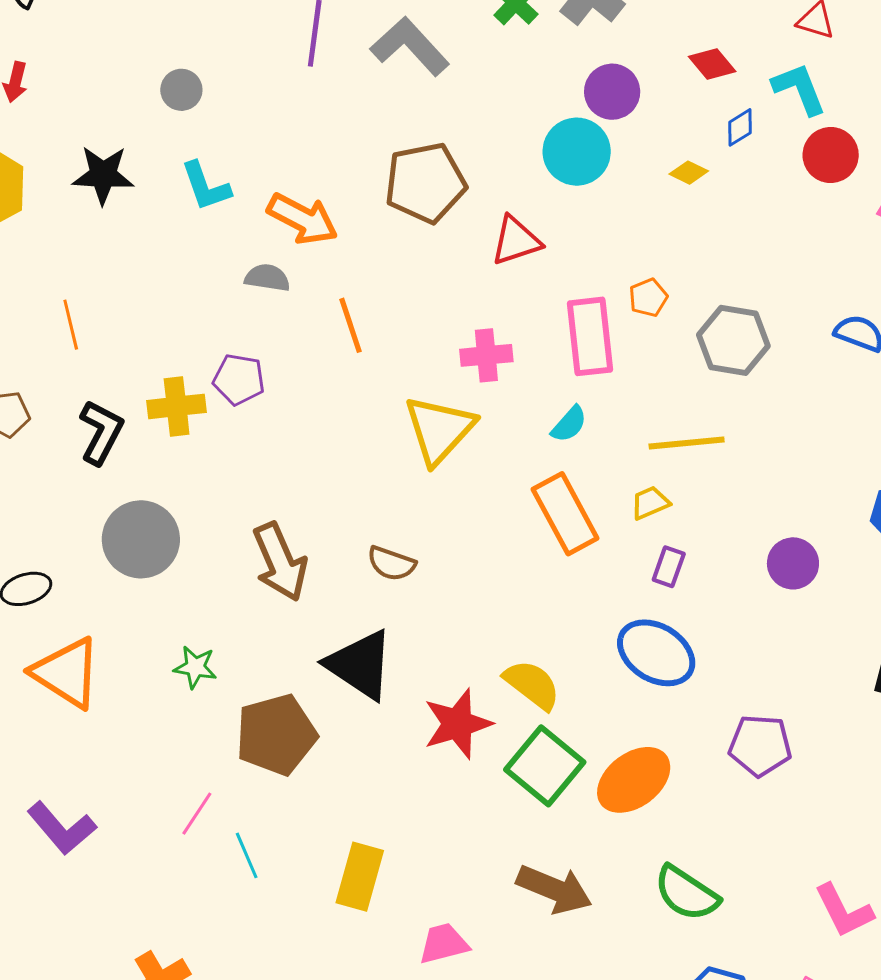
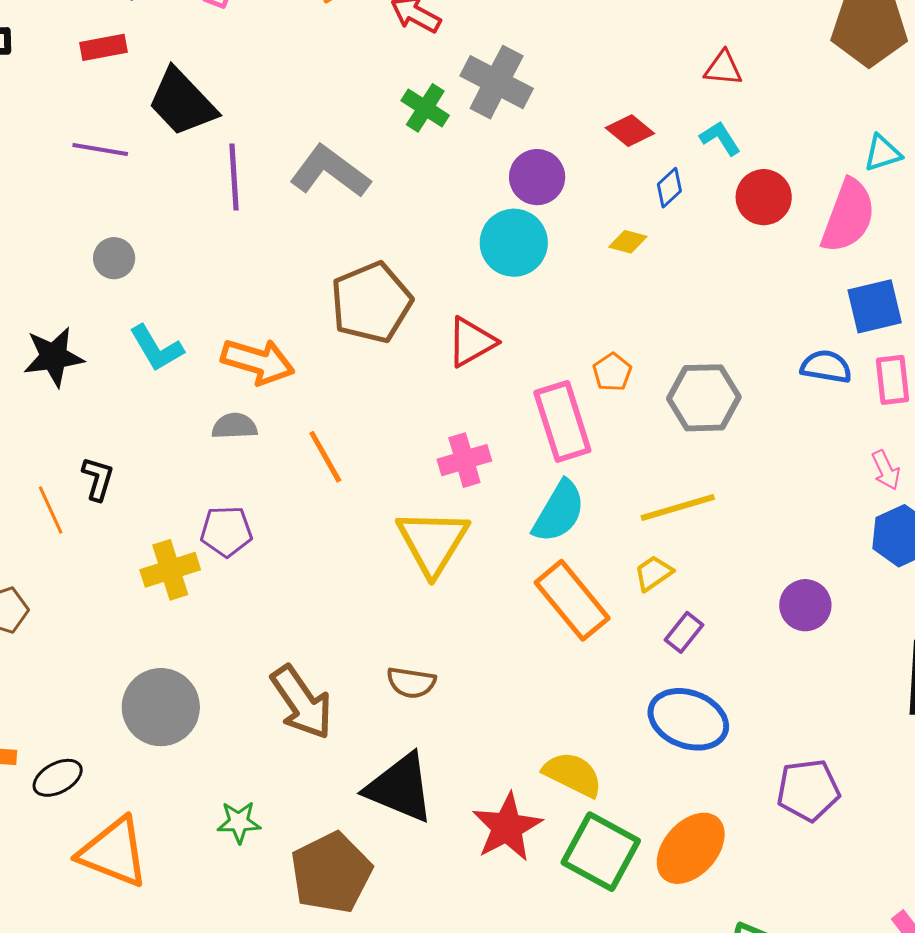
cyan L-shape: (799, 89) -> (720, 138), size x0.7
cyan semicircle: (569, 424) -> (559, 512), size x1.6
black L-shape: (101, 432) -> (98, 479), moved, size x0.7
purple rectangle: (669, 567) -> (684, 632), turned 30

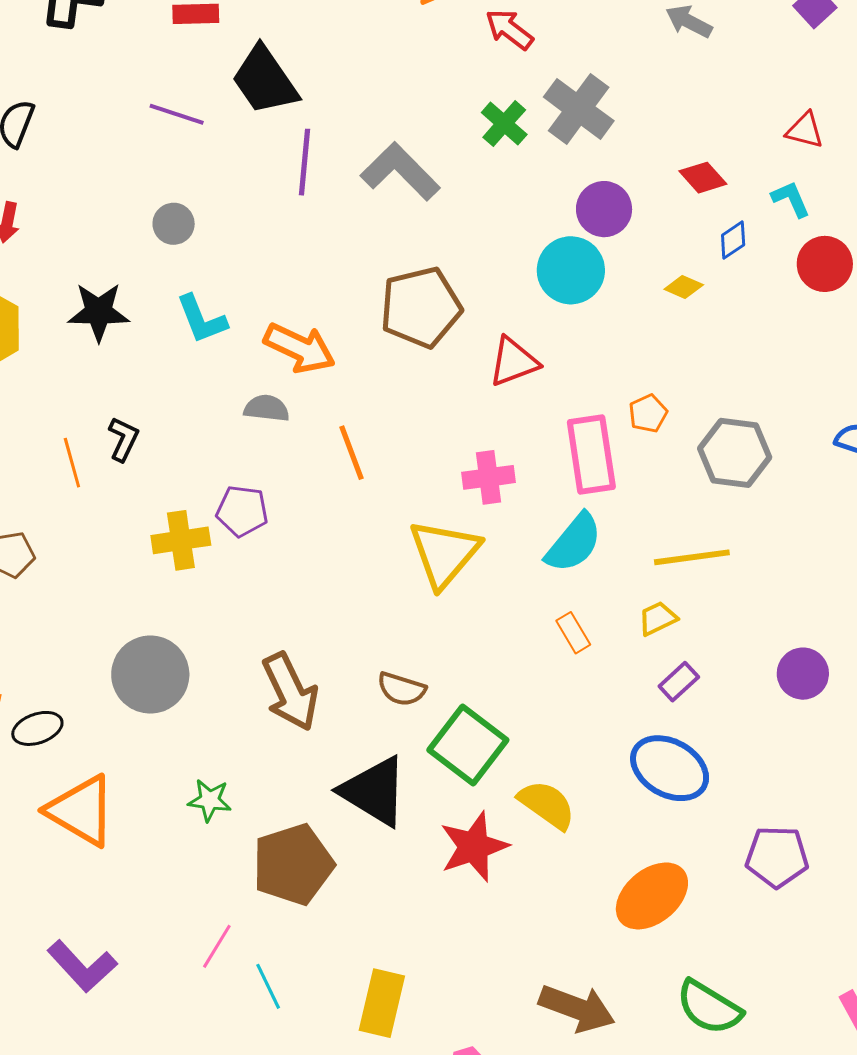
orange rectangle: (572, 600) -> (573, 633), size x0.5
green square: (601, 852) -> (468, 745), moved

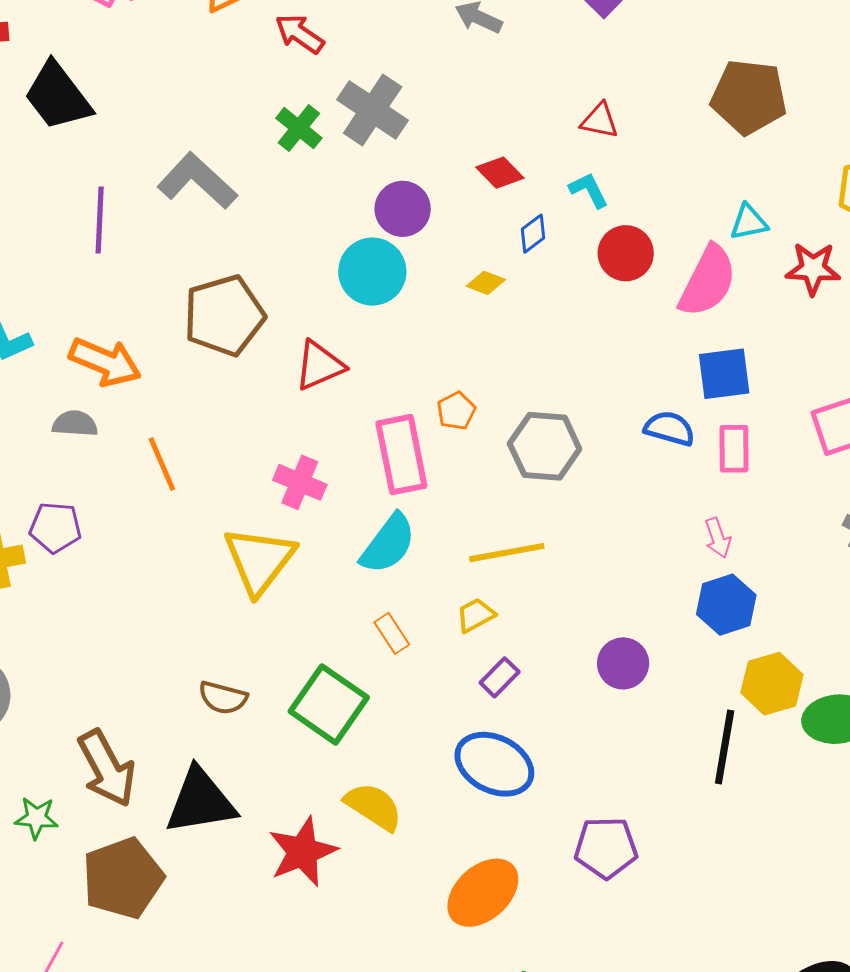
purple line: (305, 162) -> (100, 220), moved
pink cross: (488, 477) -> (300, 482), turned 33
brown arrow: (290, 692) -> (107, 768), moved
green square: (468, 745) -> (329, 704), moved
black triangle: (374, 791) -> (200, 801), turned -38

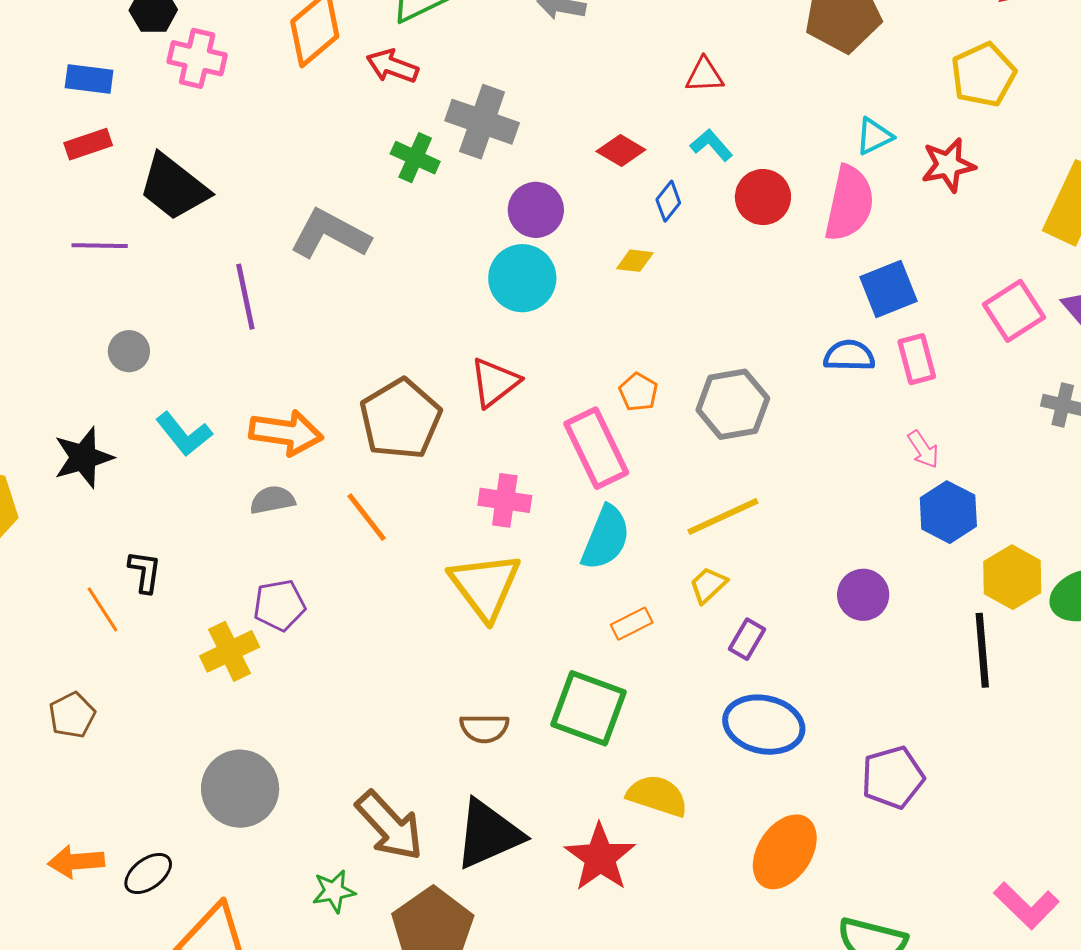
brown pentagon: (224, 316) -> (400, 419), moved
orange rectangle: (392, 633) -> (632, 624), turned -69

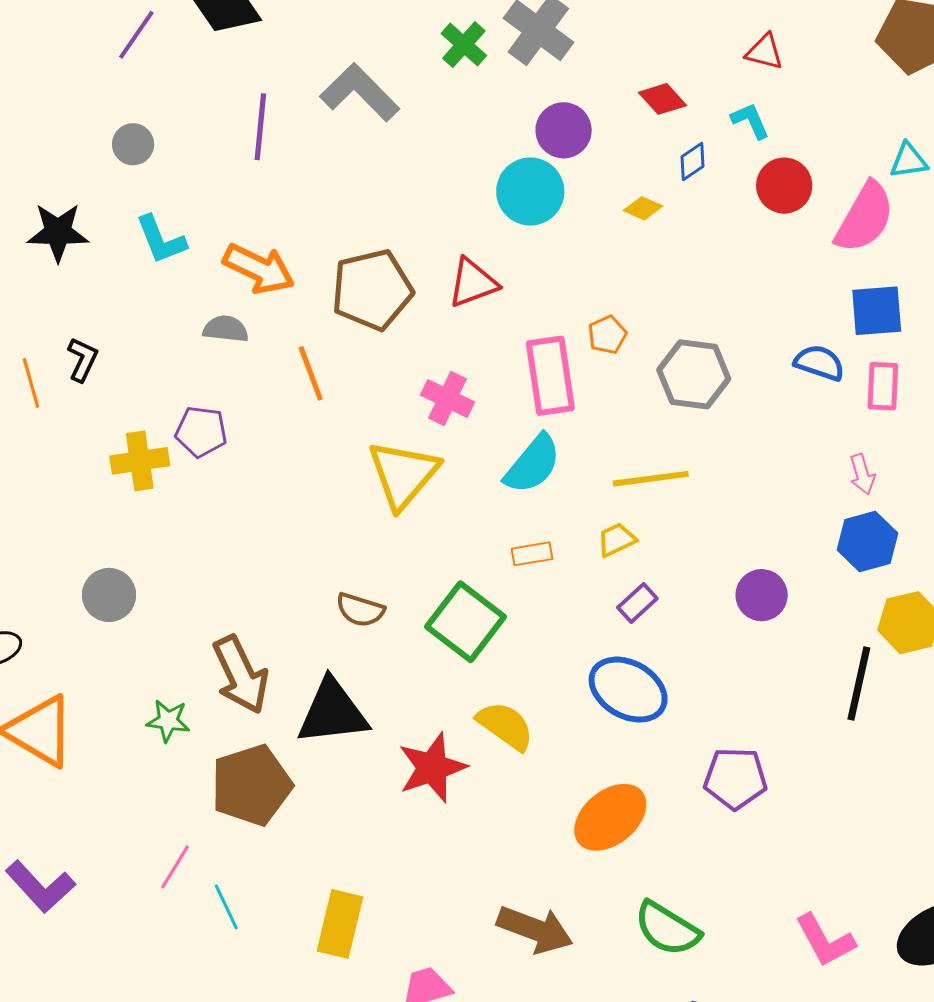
purple line: (100, 246) -> (136, 35), turned -74
gray circle: (240, 789) -> (109, 595), size x0.7

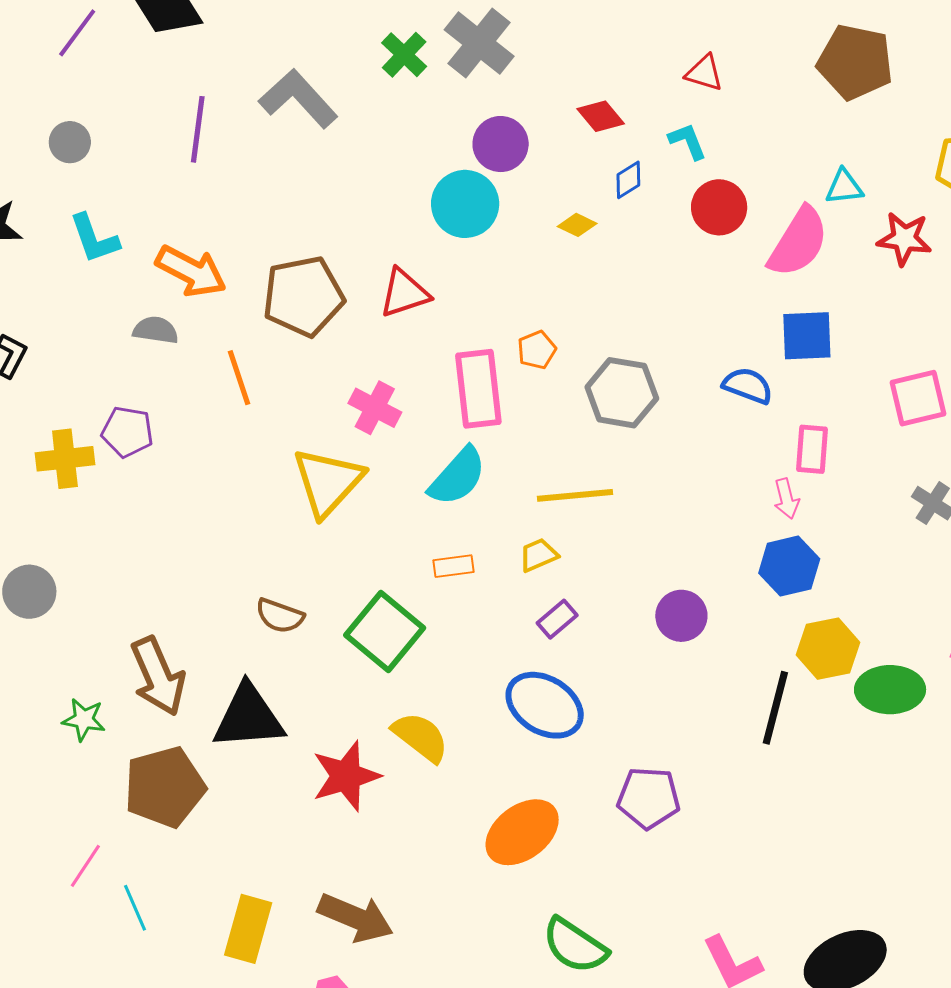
pink rectangle: (883, 386) -> (812, 449), moved
brown arrow: (535, 929) -> (356, 918), moved

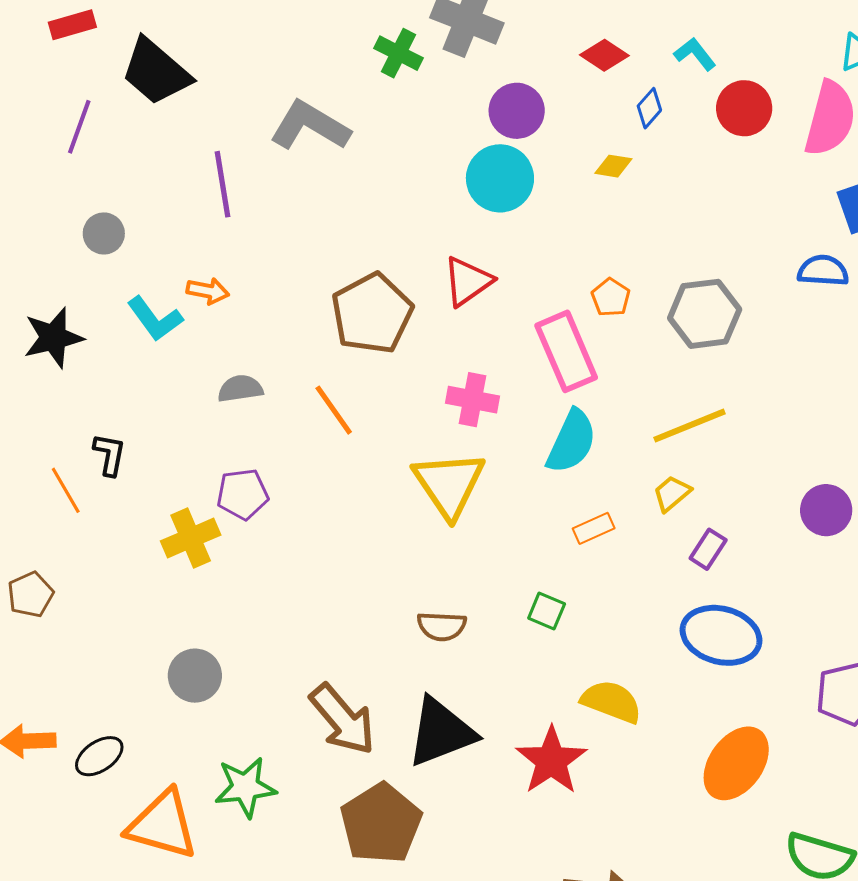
orange arrow: (191, 271) -> (208, 291), moved, size x0.6
green square: (385, 632) -> (547, 611), size x0.5
green star: (84, 720) -> (245, 787), moved, size x1.4

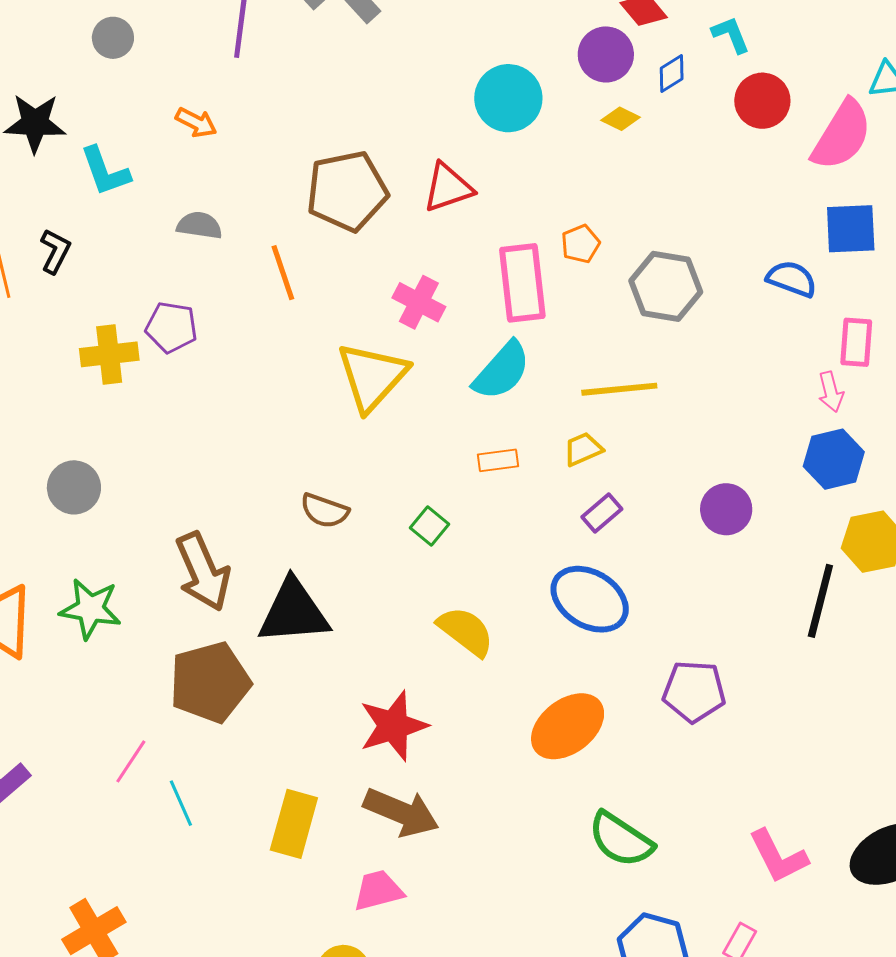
purple circle: (517, 111) -> (606, 54), moved
cyan L-shape: (155, 319) -> (105, 171), moved
red star: (551, 761) -> (393, 726), moved

